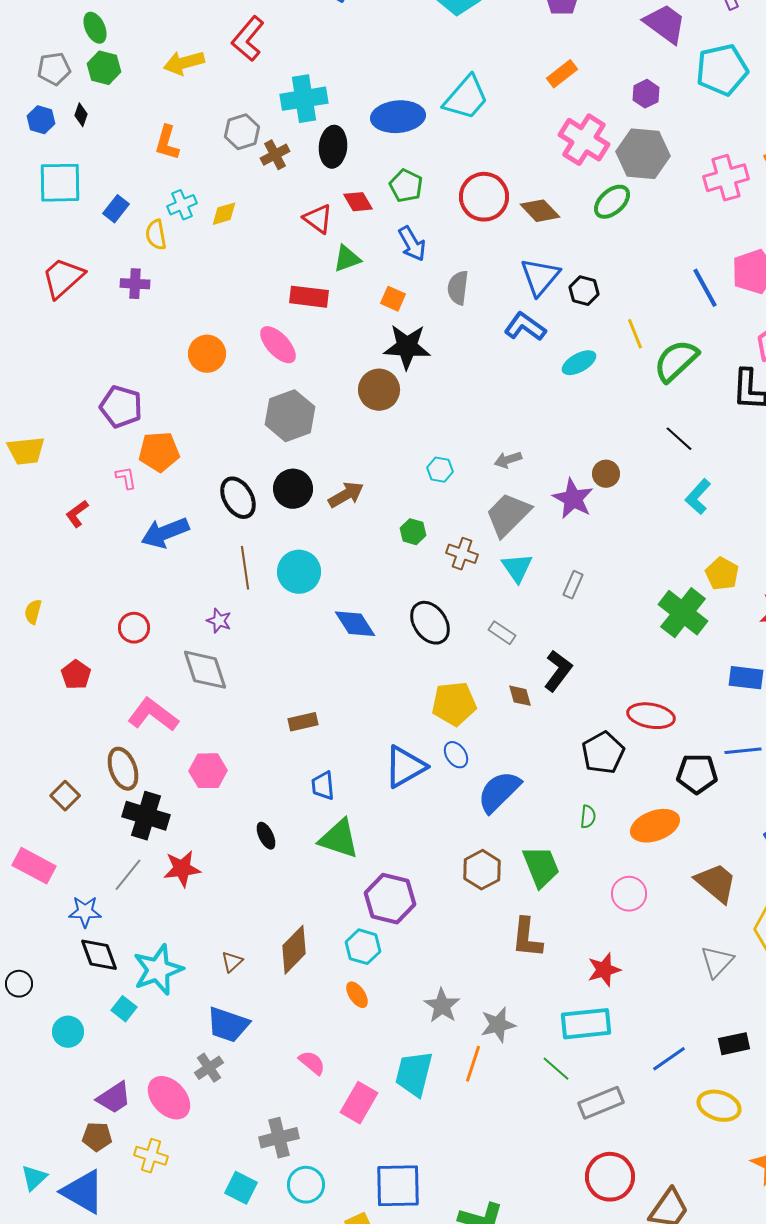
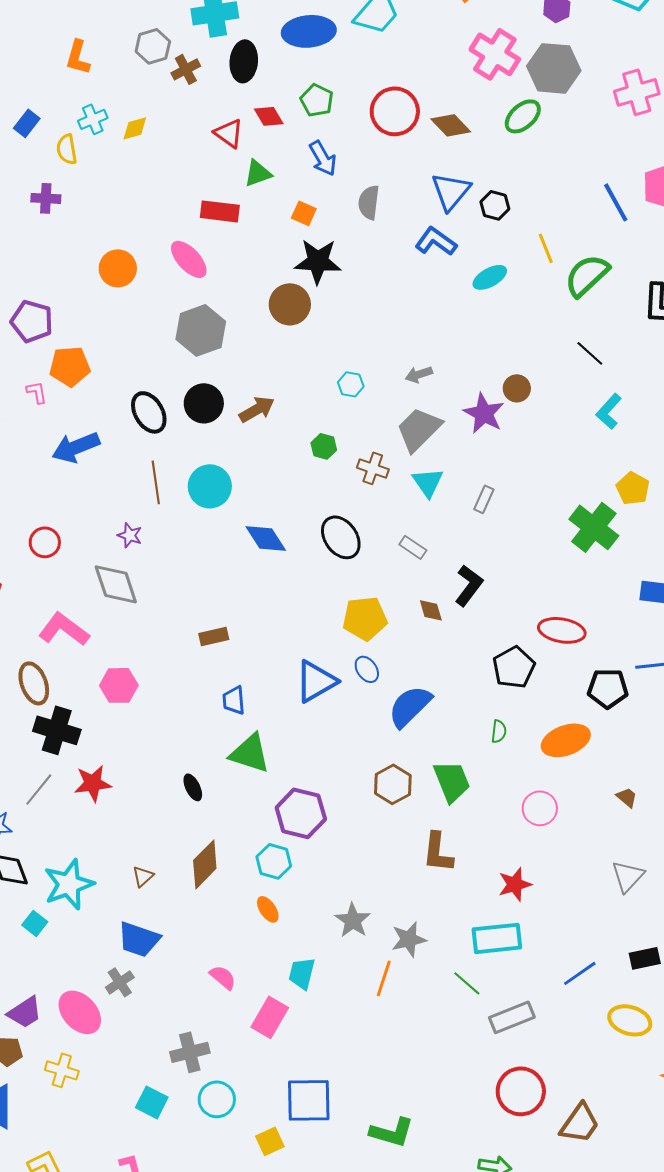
black ellipse: (266, 836) -> (193, 787), moved
brown trapezoid: (716, 883) -> (627, 797), size x0.5
cyan trapezoid: (414, 1074) -> (302, 973), moved, size x0.7

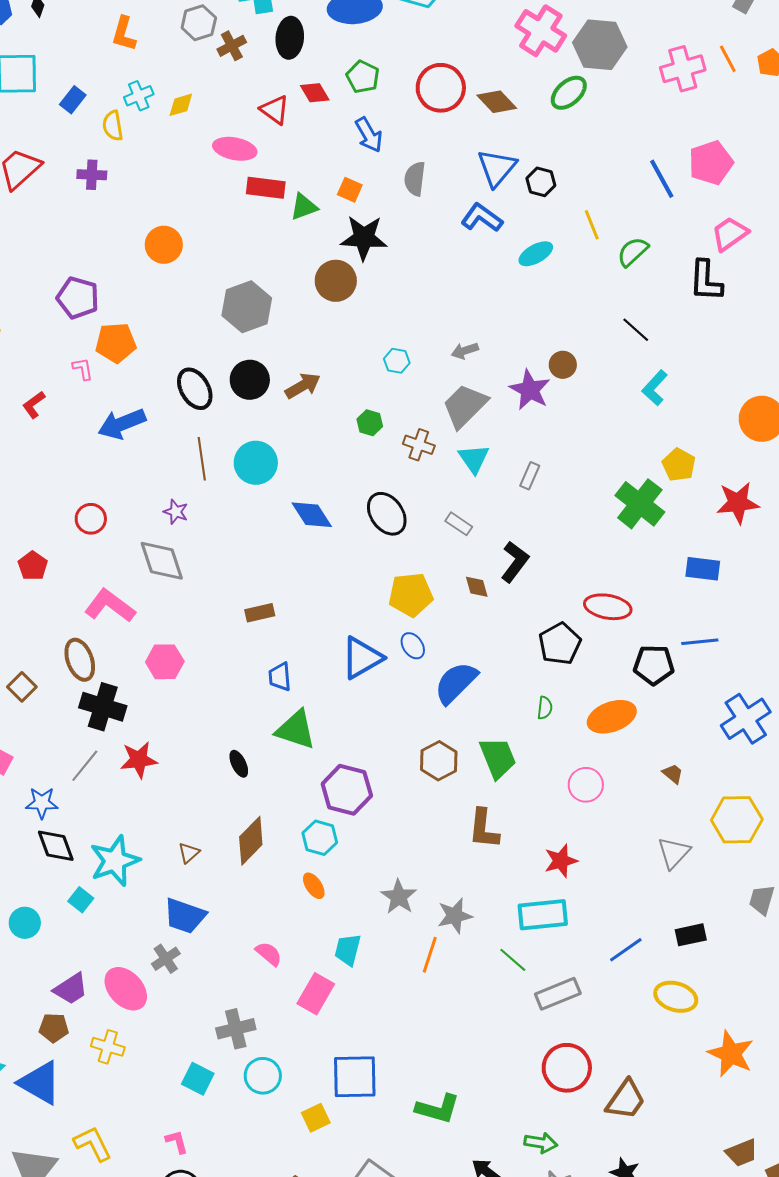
green triangle: (258, 173) -> (304, 207), moved
pink ellipse: (189, 259) -> (235, 149), moved, turned -36
green semicircle: (587, 275) -> (633, 252), size x0.7

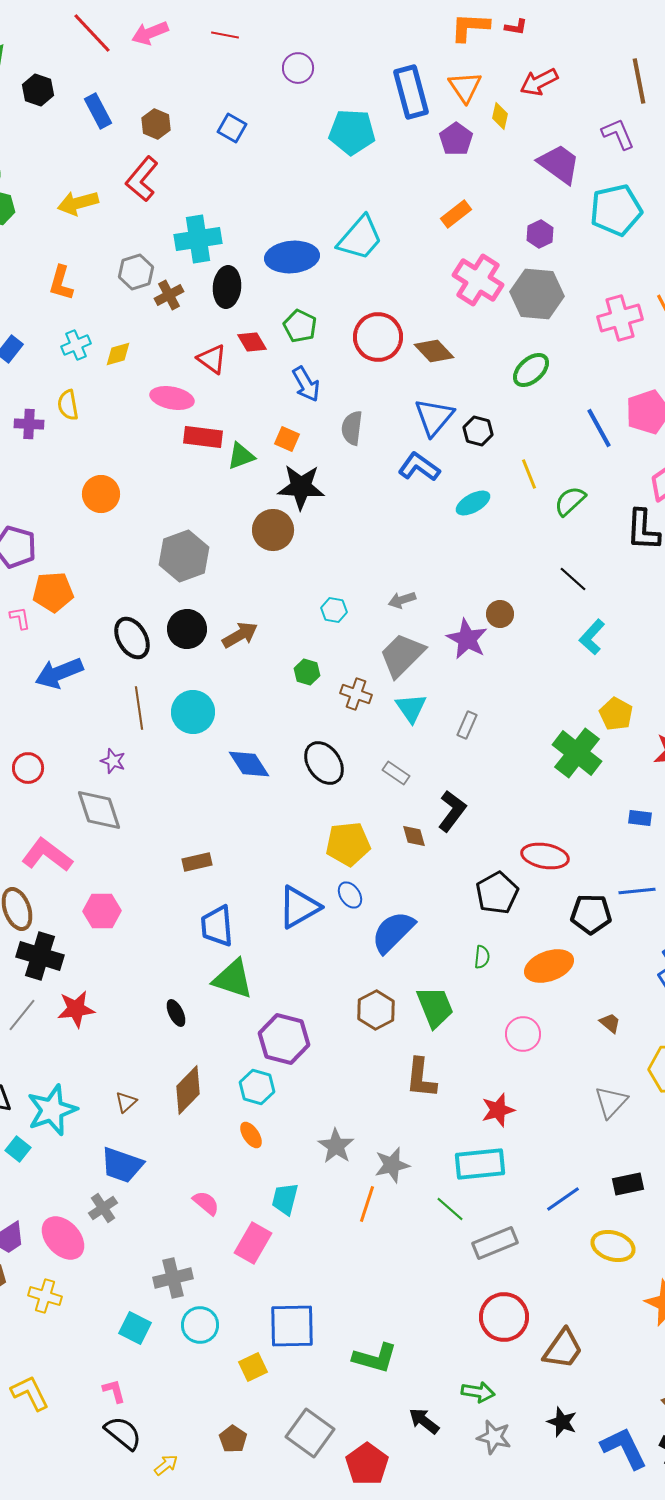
green ellipse: (569, 93) -> (531, 370), moved
yellow semicircle: (113, 126) -> (68, 405), moved
blue rectangle: (703, 569) -> (640, 818), size x0.7
blue trapezoid: (280, 677) -> (217, 926), size x1.4

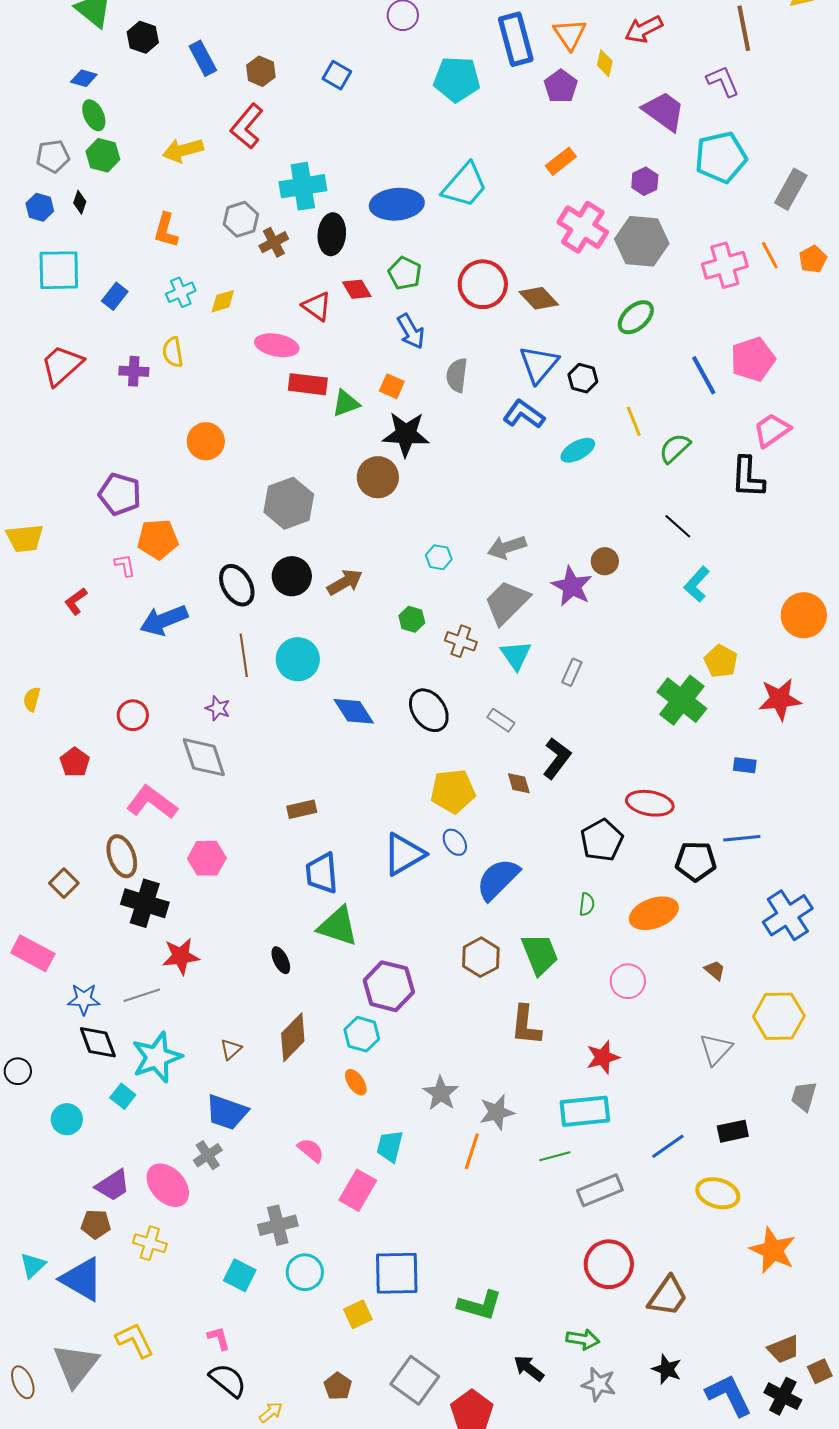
gray arrow: (402, 600) -> (507, 547), size x1.4
gray line: (22, 1015) -> (142, 995), moved, turned 33
green line: (450, 1209) -> (555, 1156), turned -56

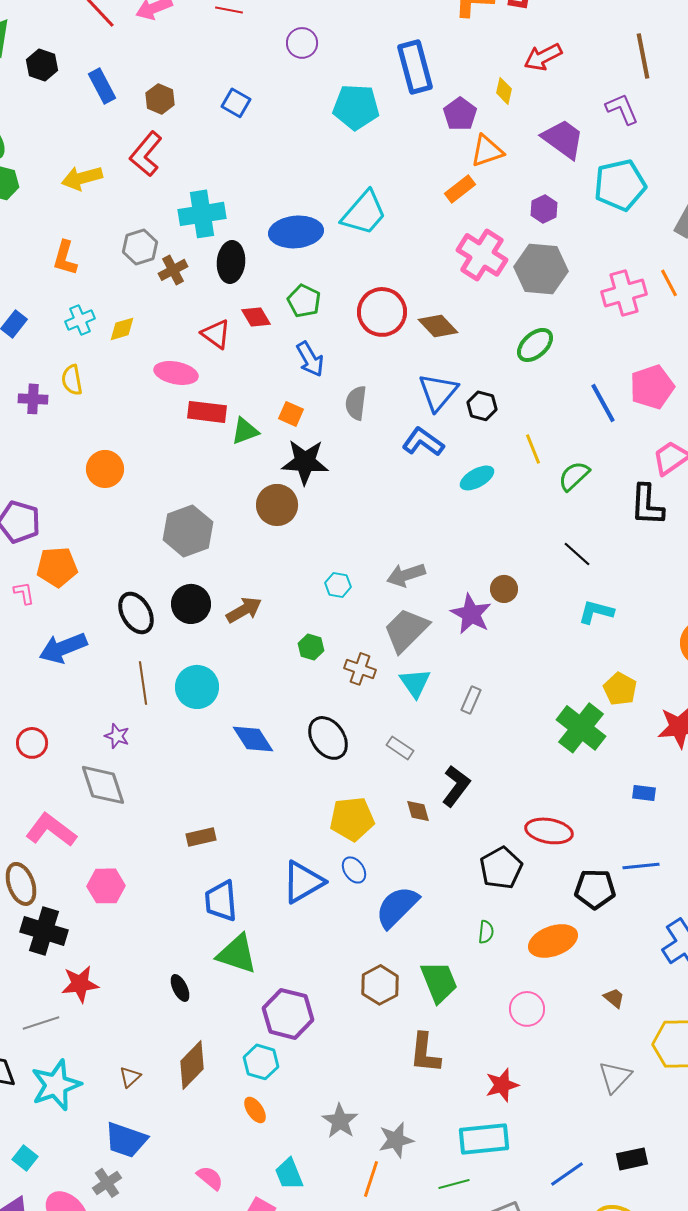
orange triangle: (570, 34) -> (487, 151), moved, turned 45
cyan L-shape: (697, 584) -> (596, 612), turned 63
cyan square: (123, 1096) -> (25, 1158), moved
cyan trapezoid: (390, 1146) -> (289, 1174), turned -36

